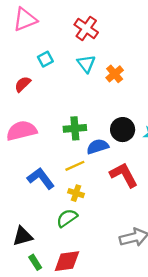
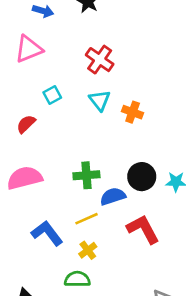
orange cross: (115, 74) -> (133, 112), turned -30
yellow cross: (76, 193) -> (88, 250), turned 35
green semicircle: (67, 218) -> (77, 279), turned 35

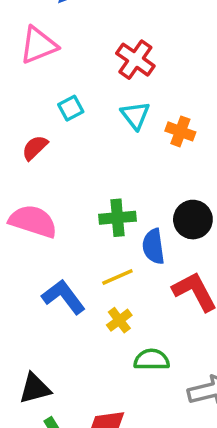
pink semicircle: (25, 178) -> (33, 221), turned 32
blue semicircle: (113, 196) -> (153, 246), turned -80
green semicircle: (77, 279) -> (152, 360), moved

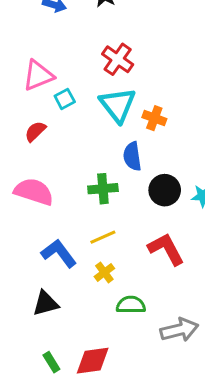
pink triangle: (38, 45) -> (38, 75), moved
cyan triangle: (135, 115) -> (118, 105), size x1.5
blue semicircle: (153, 246) -> (132, 156), moved
black triangle: (35, 388) -> (46, 303), moved

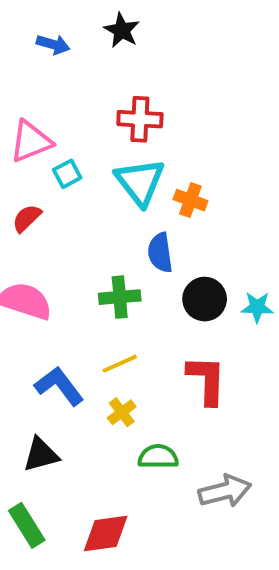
red cross: (118, 59) -> (140, 119), turned -32
red L-shape: (166, 249) -> (207, 380), turned 30
green rectangle: (51, 362) -> (27, 525), moved, size x1.5

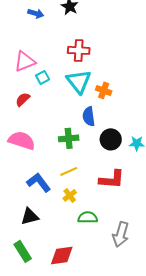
red L-shape: (207, 380) -> (112, 179), turned 92
gray arrow: (225, 491) -> (121, 234), turned 120

